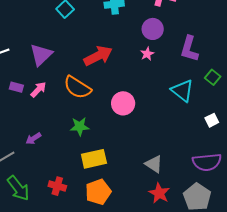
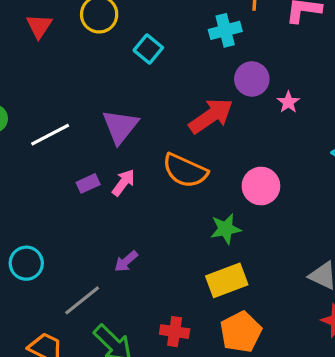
purple circle: (153, 29) -> (252, 79), moved
purple rectangle: (16, 87) -> (88, 183), turned -32
green star: (80, 126) -> (226, 229), moved

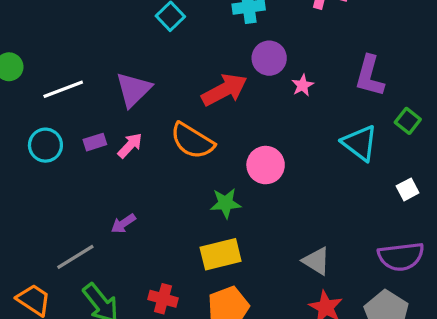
cyan circle: (26, 263) -> (45, 145), moved

